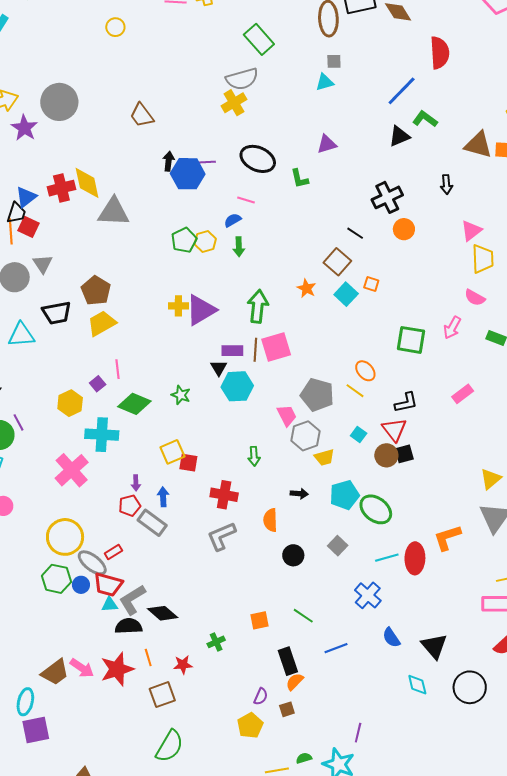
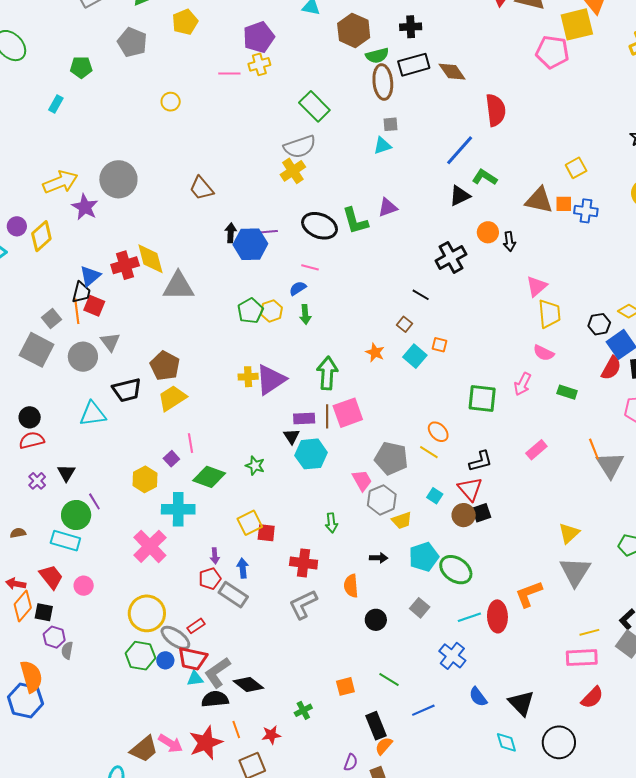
green L-shape: (299, 179) -> (355, 221), moved, size x1.4
orange circle: (404, 229) -> (488, 232), moved
brown square: (337, 262) -> (404, 324), size x0.6

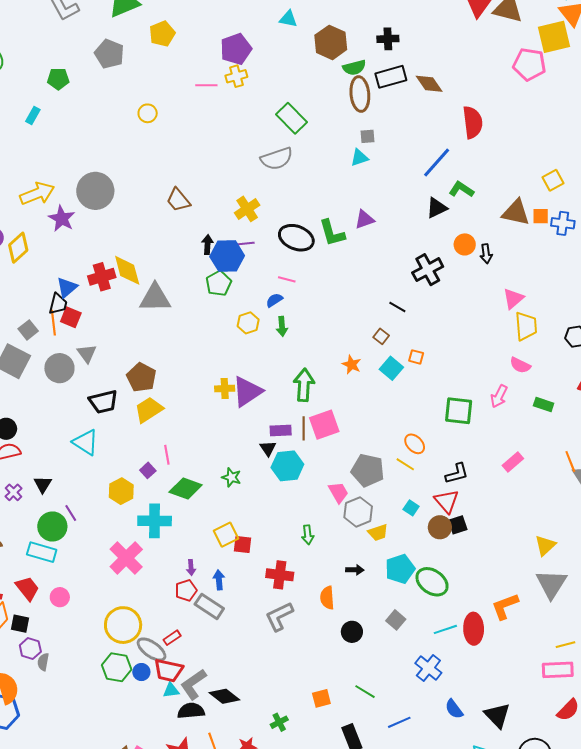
yellow cross: (293, 171) -> (247, 209), moved
green pentagon: (250, 311) -> (219, 283), moved
cyan triangle: (93, 414) -> (86, 442), moved, turned 40

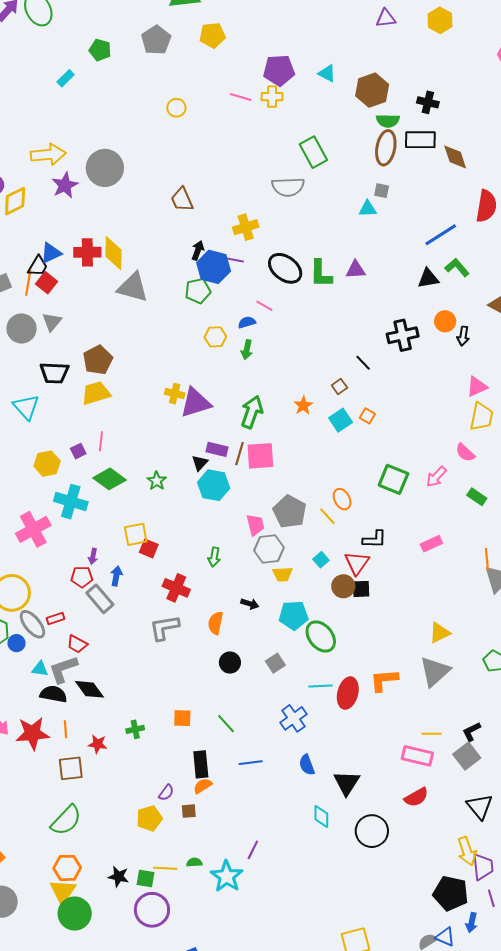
cyan triangle: (288, 19) -> (327, 73), moved
red trapezoid: (168, 670) -> (77, 644), moved, size x0.7

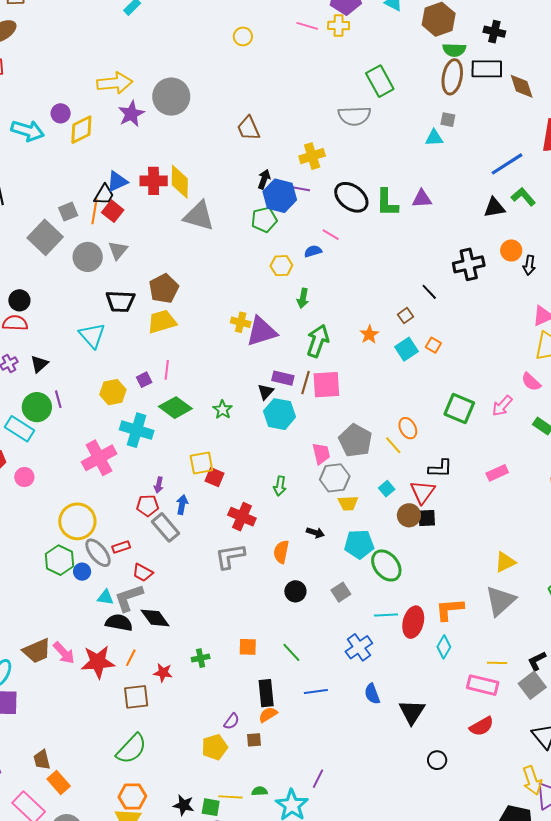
green arrow: (247, 350) -> (303, 298), moved
orange line: (65, 729) -> (131, 658), turned 30
cyan diamond: (321, 817) -> (444, 647), moved, turned 30
black circle: (372, 831) -> (437, 760), size x0.6

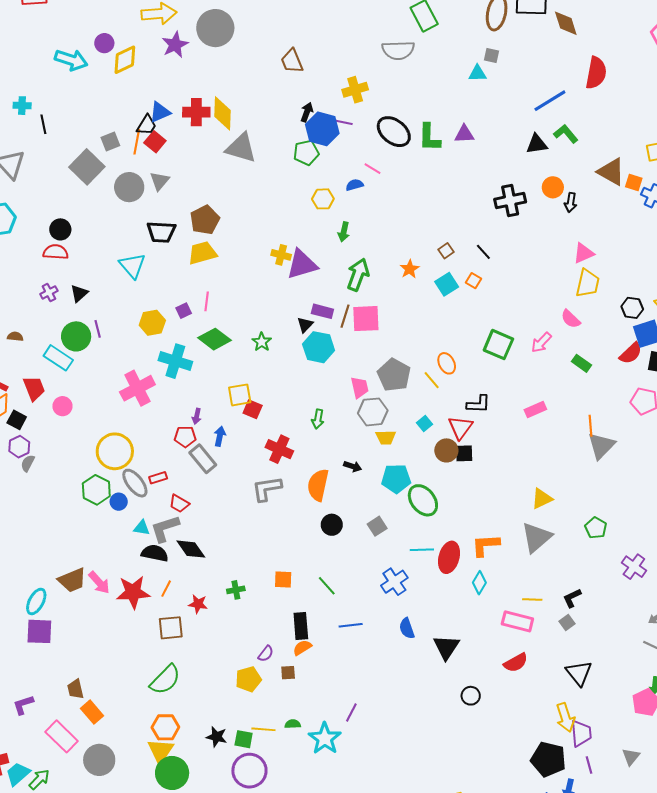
black line: (429, 292) -> (483, 252), moved
orange semicircle: (281, 552) -> (318, 485), size x1.4
gray square: (532, 685) -> (567, 622), size x0.6

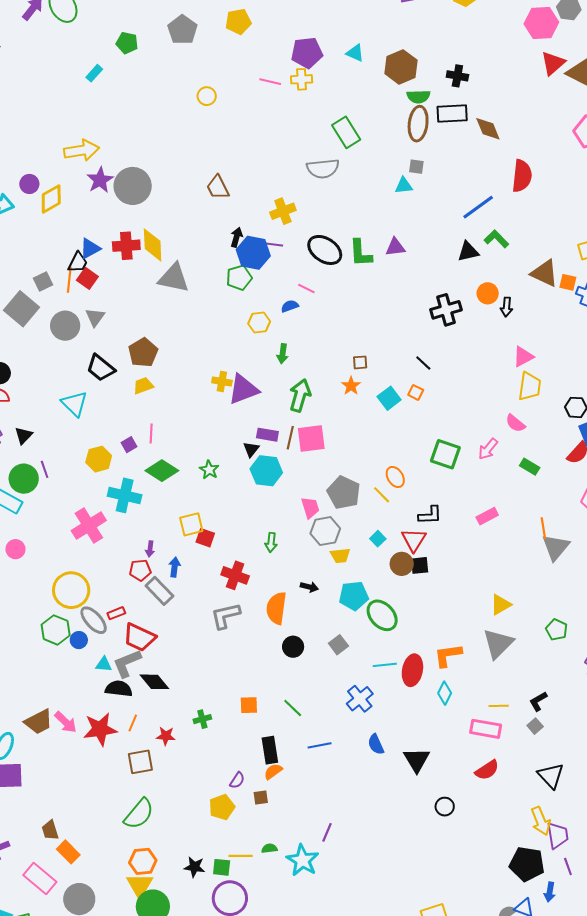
gray circle: (215, 28) -> (133, 186), moved
black trapezoid: (161, 232) -> (101, 368), turned 40
brown square: (446, 251) -> (360, 362), moved, turned 35
yellow trapezoid: (202, 253) -> (143, 386), size x0.7
red trapezoid: (179, 504) -> (139, 637), size x1.6

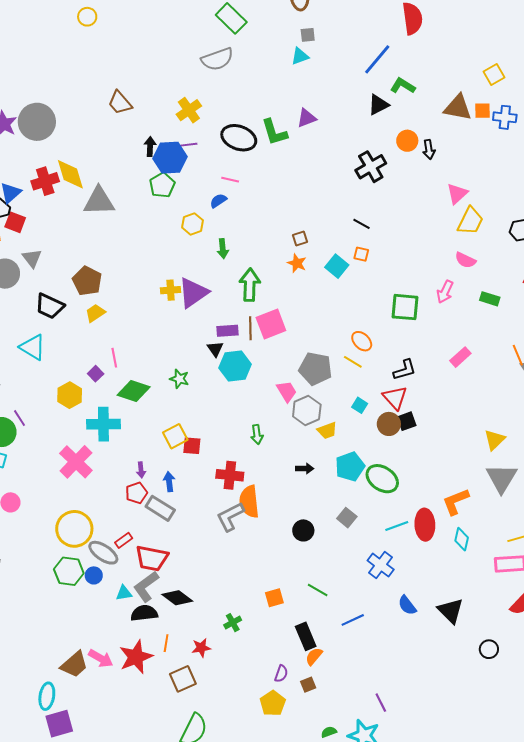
yellow trapezoid: (530, 386) -> (470, 221), turned 32
orange semicircle: (276, 608) -> (249, 502), moved
purple line: (327, 832) -> (381, 703), turned -36

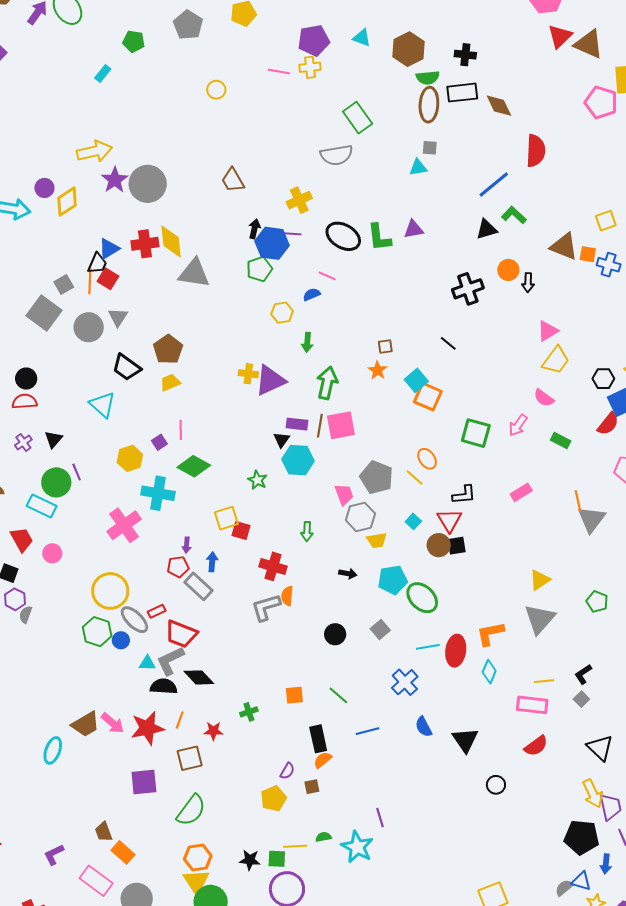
orange square: (361, 254) -> (428, 397), moved, size x1.8
green star: (179, 379) -> (257, 480), moved
orange semicircle: (249, 502) -> (287, 596), size x0.6
purple square: (59, 724) -> (144, 782), moved

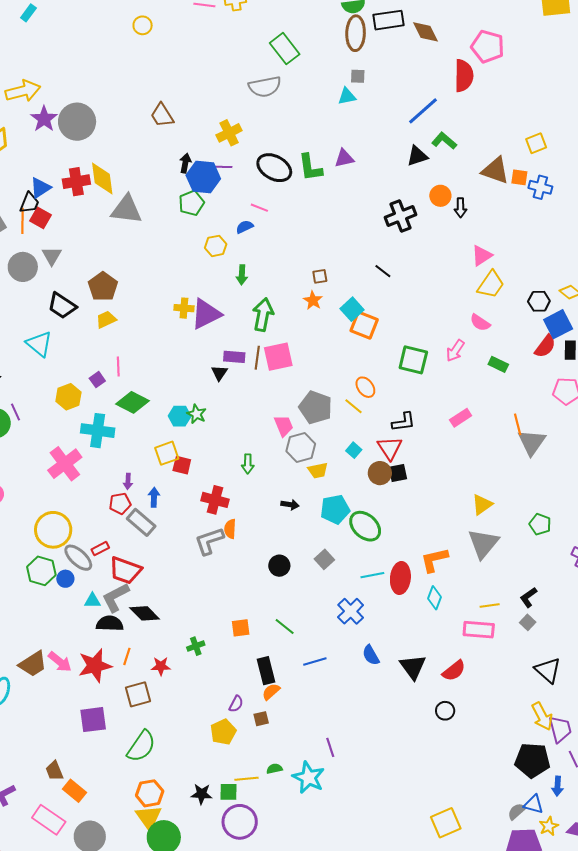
pink pentagon: (601, 102) -> (488, 47), moved
cyan hexagon: (298, 460) -> (180, 416), moved, size x0.7
red semicircle: (536, 746) -> (454, 671), moved

